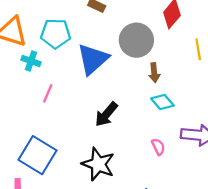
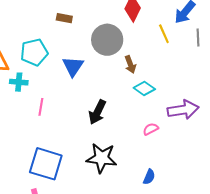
blue triangle: (93, 59) -> (73, 66), size x0.7
pink semicircle: (158, 147) -> (151, 129), turned -77

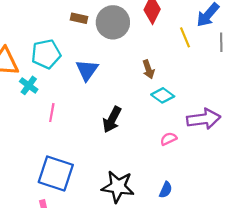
gray circle: (107, 40) -> (113, 22), moved
cyan cross: (19, 82) -> (29, 85), turned 30
black star: (102, 158) -> (118, 187), moved

